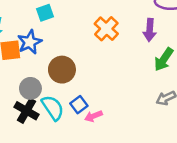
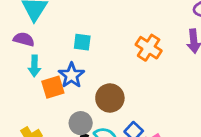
cyan square: (45, 13) -> (82, 42), turned 36

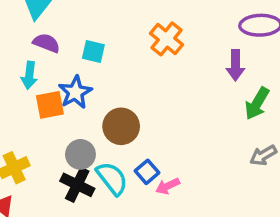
purple semicircle: (24, 39) -> (46, 43), moved
orange cross: (149, 48) -> (167, 39), moved

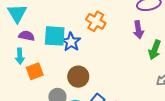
cyan square: (93, 52) -> (55, 36), size x1.6
blue star: (75, 92) -> (71, 42), moved

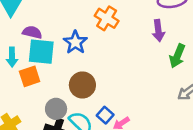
purple semicircle: (27, 36) -> (32, 32), moved
cyan square: (55, 36) -> (41, 52), moved

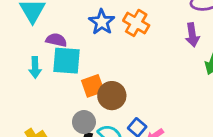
blue star: (75, 42) -> (102, 22), moved
orange square: (30, 76) -> (93, 86), moved

